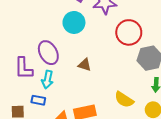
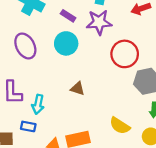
purple ellipse: (48, 53) -> (25, 46), moved

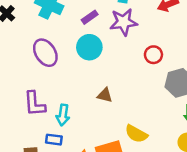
purple rectangle: (68, 16) -> (90, 17), turned -64
red circle: (125, 54) -> (153, 55), size x0.6
yellow semicircle: (120, 126) -> (136, 134), moved

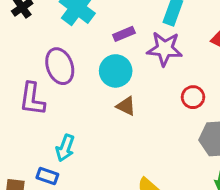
brown triangle: (105, 95) -> (126, 106), moved
purple L-shape: (35, 104) -> (32, 99), moved

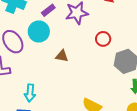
cyan circle: (116, 71) -> (39, 32), moved

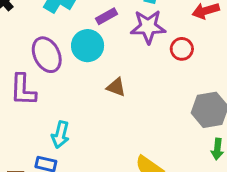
red circle: (103, 39) -> (182, 49), moved

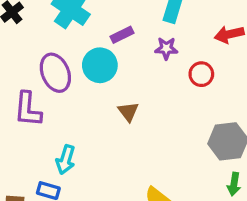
purple star: (148, 27) -> (166, 48), size x0.6
brown triangle: (116, 87) -> (128, 112), turned 30

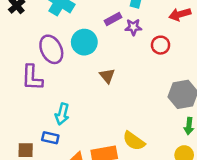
purple rectangle: (122, 35) -> (113, 19), moved

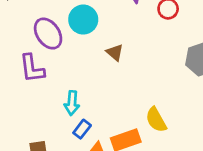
blue rectangle: (50, 138) -> (82, 129), moved, turned -56
yellow semicircle: (134, 141) -> (156, 120), turned 35

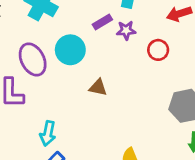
brown triangle: (115, 52) -> (98, 87), turned -36

